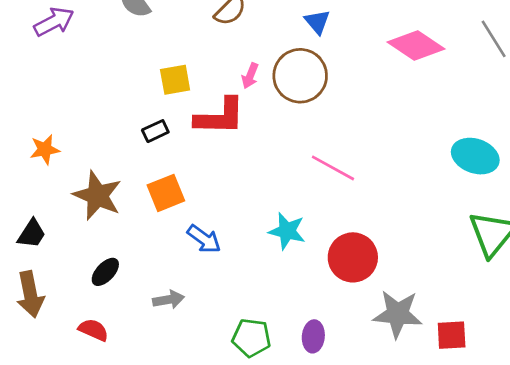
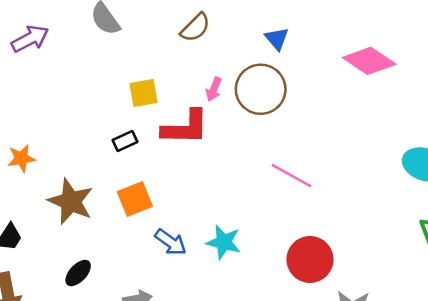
cyan star: (287, 231) -> (224, 242), moved

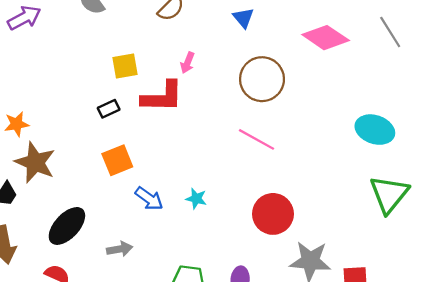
brown circle: (261, 89) -> (262, 79), moved
brown star: (71, 201) -> (35, 162), moved
cyan star: (224, 242) -> (196, 199), size x0.7
black ellipse: (78, 273) -> (67, 226), size x1.6

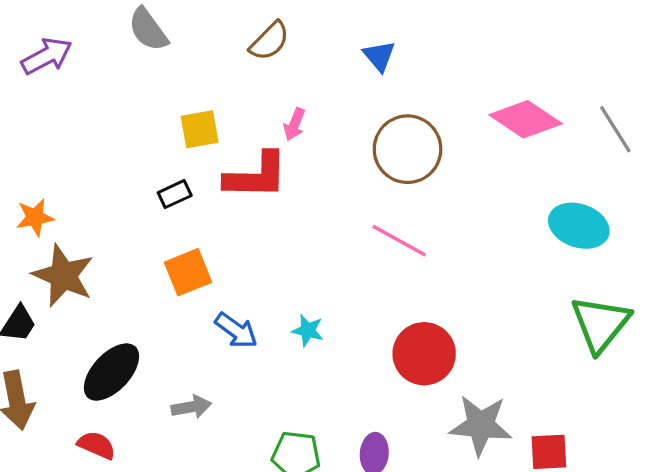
gray line: (390, 32) -> (615, 129), moved
pink diamond: (326, 38) -> (526, 119), moved

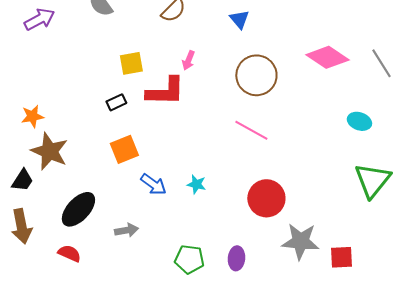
cyan ellipse: (579, 226) -> (359, 121), size x0.7

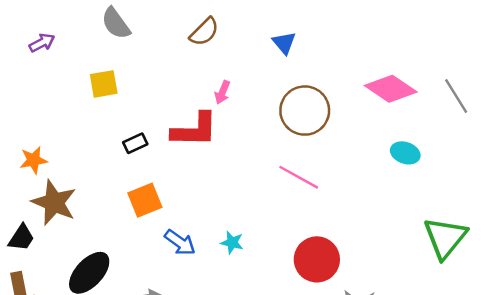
purple arrow: (39, 19) -> (42, 43), size x0.7
yellow square: (131, 63) -> (104, 84), moved
cyan ellipse: (359, 121) -> (405, 153), moved

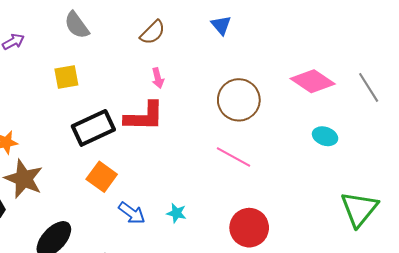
blue triangle: (284, 43) -> (221, 25), moved
pink arrow: (222, 92) -> (158, 78), moved, turned -36
black rectangle: (135, 143) -> (93, 128), size x2.0
orange square: (145, 200) -> (102, 177), turned -32

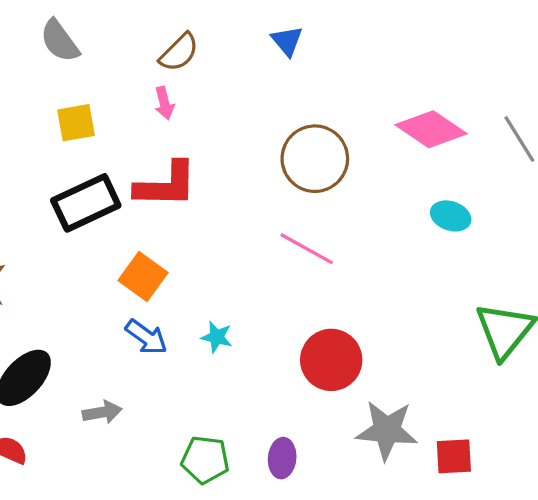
yellow square: (66, 77) -> (76, 123), moved
pink arrow: (158, 78) -> (164, 103), moved
orange square: (102, 177) -> (143, 276), moved

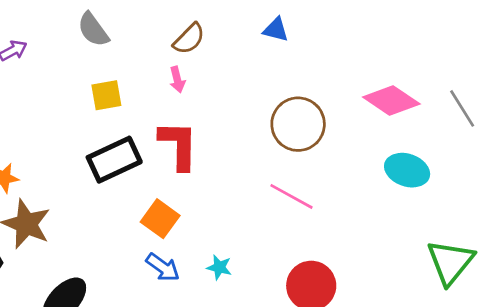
blue triangle: (287, 41) -> (276, 30), turned -36
red L-shape: (166, 185) -> (179, 145), turned -90
cyan ellipse: (451, 216) -> (407, 170), size x1.4

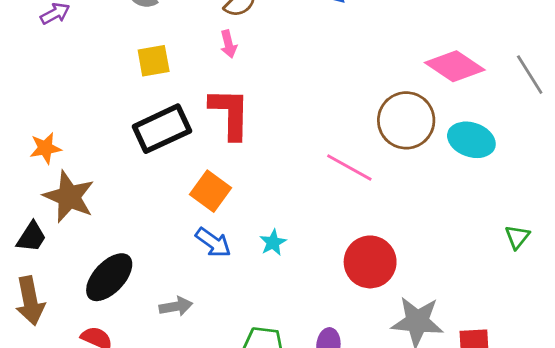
brown circle: (298, 124) -> (406, 120), moved
green triangle: (450, 262) -> (517, 237), size x0.5
cyan star: (219, 267) -> (273, 243), turned 30

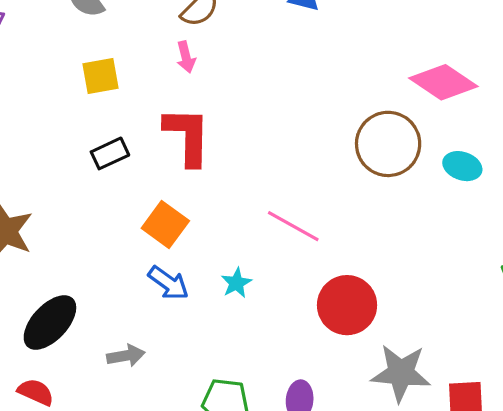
black rectangle: (162, 129) -> (110, 153), size x0.6
cyan ellipse: (471, 140) -> (462, 166), size x0.7
pink line: (349, 168) -> (293, 226), moved

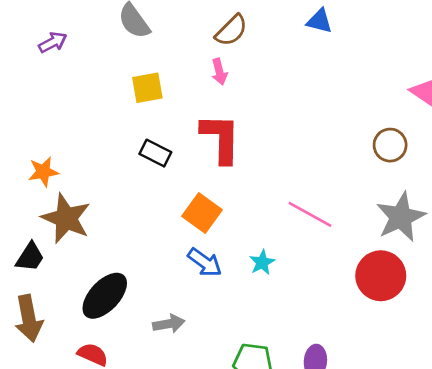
brown circle: (388, 144) -> (390, 145), size x0.6
black rectangle: (110, 153) -> (155, 153), turned 52
red circle: (347, 305) -> (381, 276), moved
gray star: (401, 373) -> (401, 217), moved, turned -30

